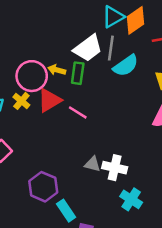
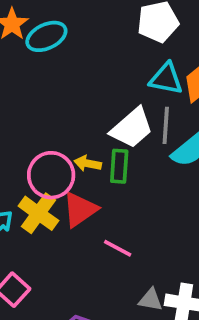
cyan triangle: (113, 17) -> (166, 79), turned 45
yellow cross: (21, 101) -> (38, 213), size x1.5
pink line: (78, 112) -> (118, 248), moved

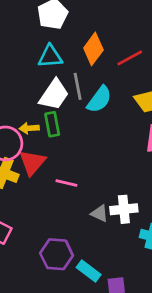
cyan triangle: (166, 79) -> (50, 56), moved
gray triangle: (151, 300) -> (100, 213), turned 30

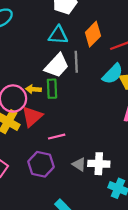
cyan semicircle: (99, 99) -> (113, 74), moved
pink line: (66, 183) -> (57, 137), turned -35
purple hexagon: (57, 254) -> (41, 164), moved

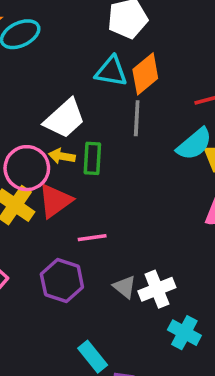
orange diamond: (93, 34) -> (145, 74), moved
white trapezoid: (57, 66) -> (65, 119), moved
white cross: (99, 164) -> (157, 289), turned -30

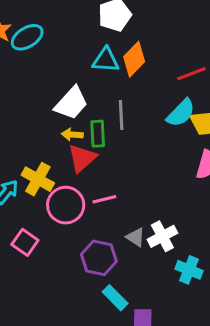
gray line: (137, 118) -> (121, 115), moved
pink circle: (27, 168) -> (66, 205), moved
red triangle: (55, 201) -> (82, 158), moved
purple hexagon: (62, 281) -> (99, 258), moved

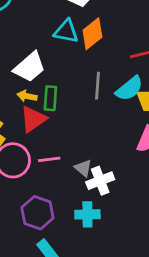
gray line: (121, 115) -> (98, 86), moved
white cross: (162, 236) -> (100, 181), moved
gray triangle: (136, 237) -> (83, 168), moved
cyan cross: (189, 270) -> (87, 214), moved, turned -30

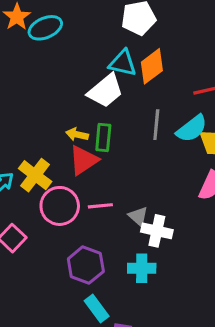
white trapezoid: (30, 67) -> (105, 91), moved
white cross: (100, 181) -> (157, 231), turned 32

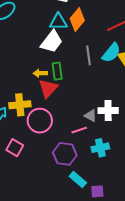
yellow cross: (35, 175) -> (20, 105), turned -30
pink line: (100, 206) -> (79, 130), moved
white cross: (157, 231) -> (108, 111), moved

